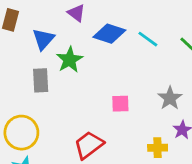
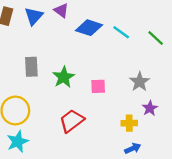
blue triangle: (43, 39) -> (34, 16), moved
green star: (70, 60) -> (64, 77), moved

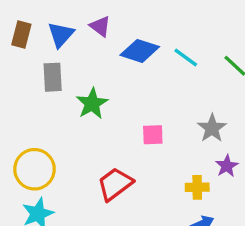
gray rectangle: (31, 67) -> (53, 77), moved
green star: (64, 77) -> (92, 104), moved

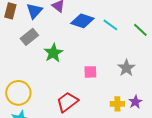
gray rectangle: (53, 77) -> (29, 37), turned 54
purple star: (227, 166) -> (135, 102), moved

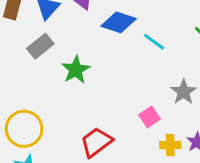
cyan line: (110, 25) -> (154, 42), moved
pink square: (90, 72) -> (150, 117), moved, turned -32

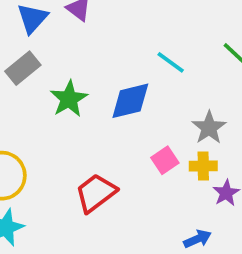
blue diamond: (119, 22) -> (130, 101), moved, turned -32
yellow cross: (170, 145) -> (203, 166), moved

